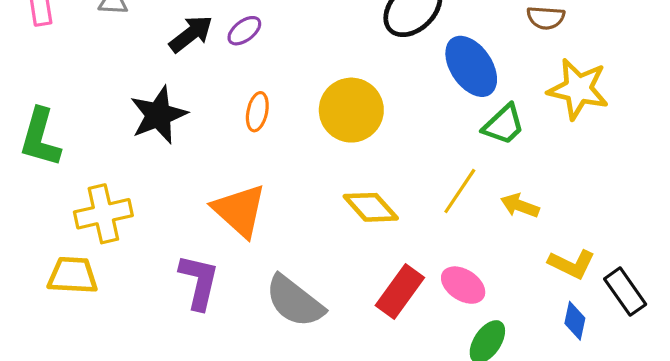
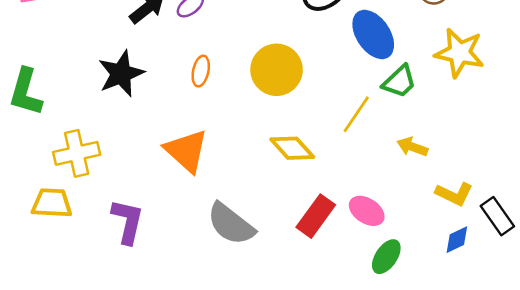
yellow line: (460, 191) -> (356, 114), moved
purple L-shape: (199, 282) -> (128, 221), moved
blue diamond: (575, 321) -> (457, 240), turned 52

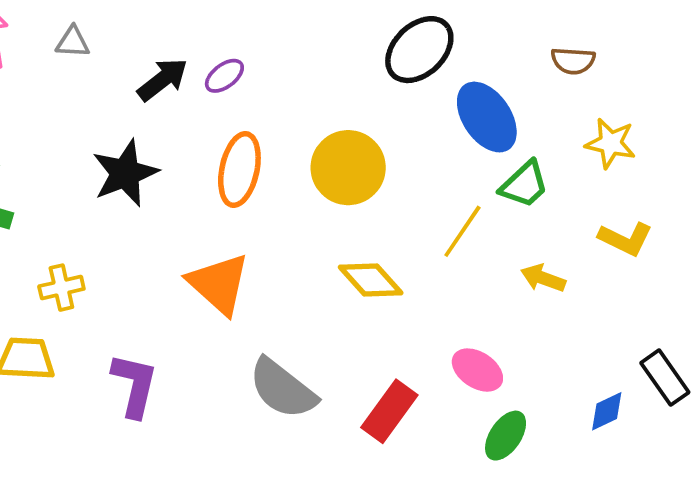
yellow star: (459, 53) -> (610, 143), size x0.7
orange ellipse: (201, 71) -> (239, 169), size x1.6
yellow cross: (77, 153) -> (61, 288), size x0.7
yellow L-shape: (454, 194) -> (625, 239), moved
red rectangle: (316, 216) -> (389, 411), moved

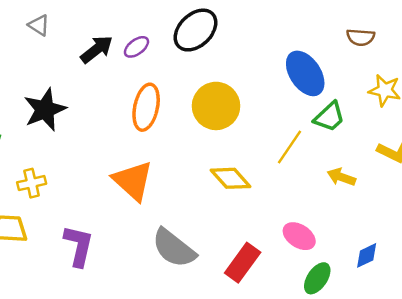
gray triangle: (73, 42) -> (39, 25), turned 30
black ellipse: (419, 50) -> (196, 30), moved
black star: (125, 173) -> (45, 110), moved
blue diamond: (607, 411) -> (367, 255), moved

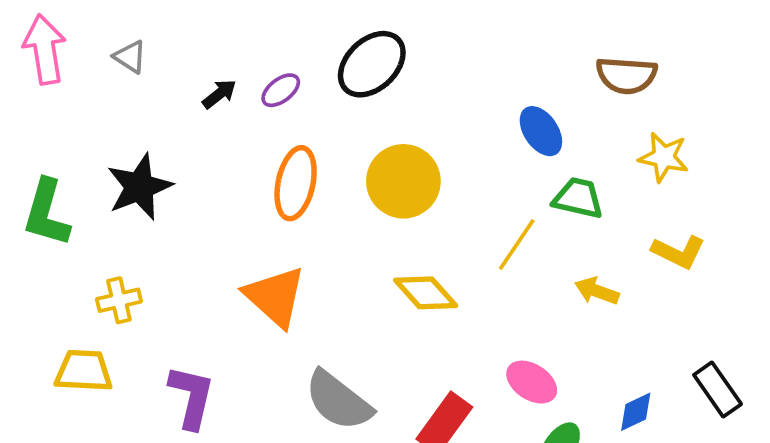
brown semicircle: (361, 37) -> (626, 75), size x1.4
black arrow: (97, 49) -> (219, 94), size x0.7
blue ellipse: (305, 73) -> (541, 131), size x0.7
green trapezoid: (329, 117) -> (578, 198), turned -124

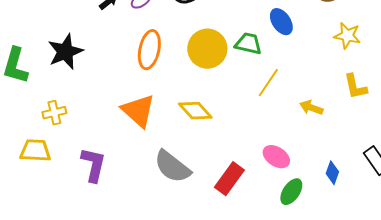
green trapezoid: (578, 198) -> (248, 44), moved
yellow L-shape: (679, 252) -> (355, 87), turned 52
yellow diamond: (426, 293) -> (195, 111), moved
blue diamond: (636, 412) -> (332, 173), turned -45

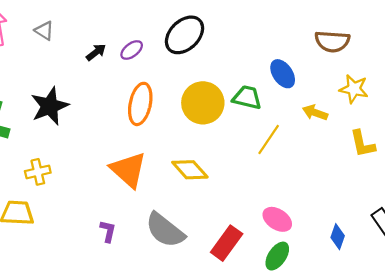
yellow arrow: (311, 108) -> (315, 113), moved
purple L-shape: (93, 165) -> (108, 231), moved, size x0.6
green ellipse: (291, 192) -> (277, 256), moved

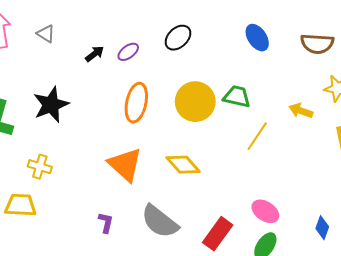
black ellipse: (184, 35) -> (178, 38), size x0.7
blue ellipse: (283, 74) -> (257, 38), moved
yellow cross: (38, 172) -> (40, 167), turned 30

